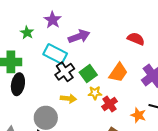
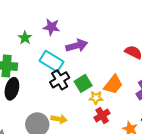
purple star: (53, 20) -> (51, 27), turned -30
yellow star: (95, 93) -> (96, 98), moved
yellow arrow: (68, 99) -> (59, 119), moved

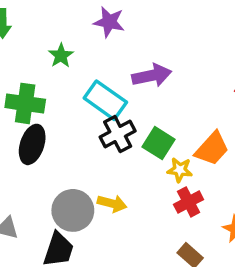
purple star: (51, 27) -> (109, 22), moved
green square: (83, 83) -> (159, 143), turned -30

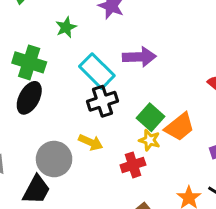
green square: (159, 143) -> (150, 117), moved
red cross: (189, 202) -> (133, 165), moved
yellow arrow: (112, 203) -> (91, 142), moved

